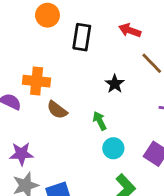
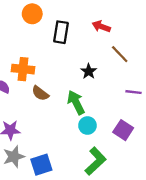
green arrow: (100, 121) -> (76, 102), size x1.5

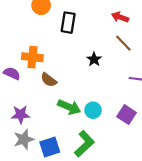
red arrow: (101, 26) -> (120, 17), moved
green arrow: (76, 102) -> (69, 107), moved, turned 140
green L-shape: (96, 161) -> (84, 144), moved

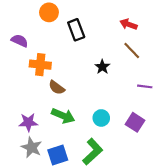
black rectangle: (68, 23) -> (76, 30), turned -30
purple semicircle: (12, 73) -> (20, 41), moved
green arrow: (69, 107) -> (63, 116), moved
gray star: (24, 139) -> (32, 147), turned -30

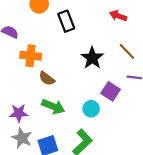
brown line: (132, 50) -> (127, 51), moved
black star: (102, 67) -> (92, 58), size x1.5
purple square: (135, 122) -> (111, 91), moved

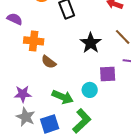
purple square: (111, 91) -> (108, 74), turned -36
green arrow: (53, 107) -> (63, 97), moved

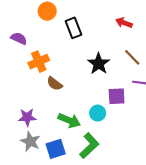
orange cross: (34, 41) -> (39, 62), turned -30

